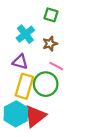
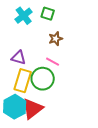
cyan cross: (25, 34) -> (24, 16), moved
brown star: (50, 44) -> (56, 39), moved

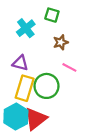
cyan cross: (24, 16) -> (26, 28), moved
pink line: (53, 62) -> (69, 67), moved

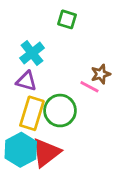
cyan cross: (26, 28) -> (32, 53), moved
brown star: (61, 42) -> (101, 74), moved

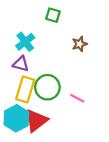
brown star: (101, 74) -> (80, 44), moved
pink line: (89, 87) -> (77, 98), moved

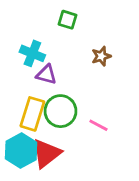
cyan cross: (25, 42) -> (32, 53), turned -30
purple triangle: (21, 64) -> (46, 75), moved

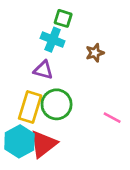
cyan cross: (32, 53) -> (53, 40), moved
pink line: (98, 125) -> (112, 118), moved

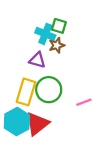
green square: (63, 18) -> (59, 26), moved
brown star: (95, 53) -> (57, 45), moved
pink line: (112, 118) -> (84, 102), moved, turned -49

